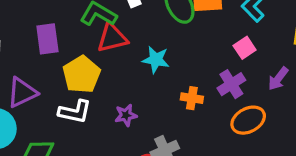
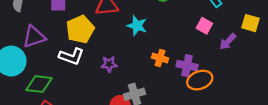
pink square: (245, 48) -> (204, 26), turned -35
purple arrow: (278, 79) -> (228, 42), moved
purple cross: (231, 84) -> (187, 66), moved, turned 36

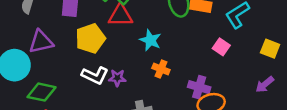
purple arrow: (228, 42) -> (265, 84), moved
white L-shape: (71, 56) -> (95, 75), moved
orange cross: (160, 58) -> (161, 69), moved

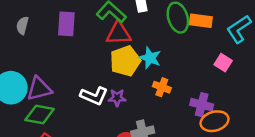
yellow pentagon: (90, 38) -> (125, 61), moved
purple triangle: (41, 42) -> (39, 89), moved

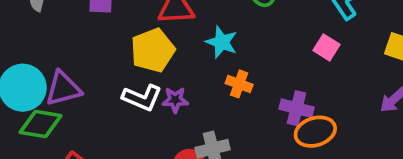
yellow pentagon: (125, 61) -> (153, 50), moved
green diamond: (40, 115) -> (41, 124), moved

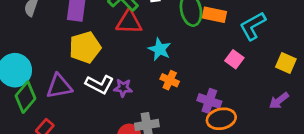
yellow pentagon: (153, 50) -> (85, 47), moved
purple triangle: (63, 89) -> (59, 86), moved
green diamond: (41, 124) -> (25, 97), turned -64

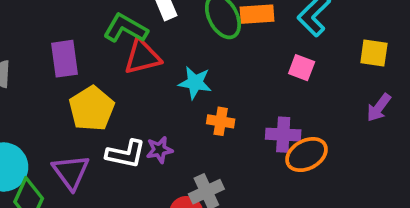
purple triangle: (59, 86) -> (71, 172), turned -40

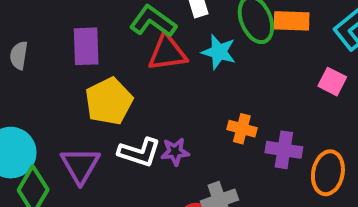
cyan star: (195, 83) -> (219, 52), moved
purple cross: (283, 135) -> (284, 150), moved
orange ellipse: (307, 155) -> (328, 173), turned -57

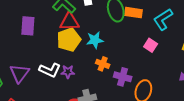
purple rectangle: (86, 46) -> (28, 26), moved
cyan star: (219, 52) -> (95, 40), moved, turned -30
yellow pentagon: (109, 101) -> (69, 40), moved

